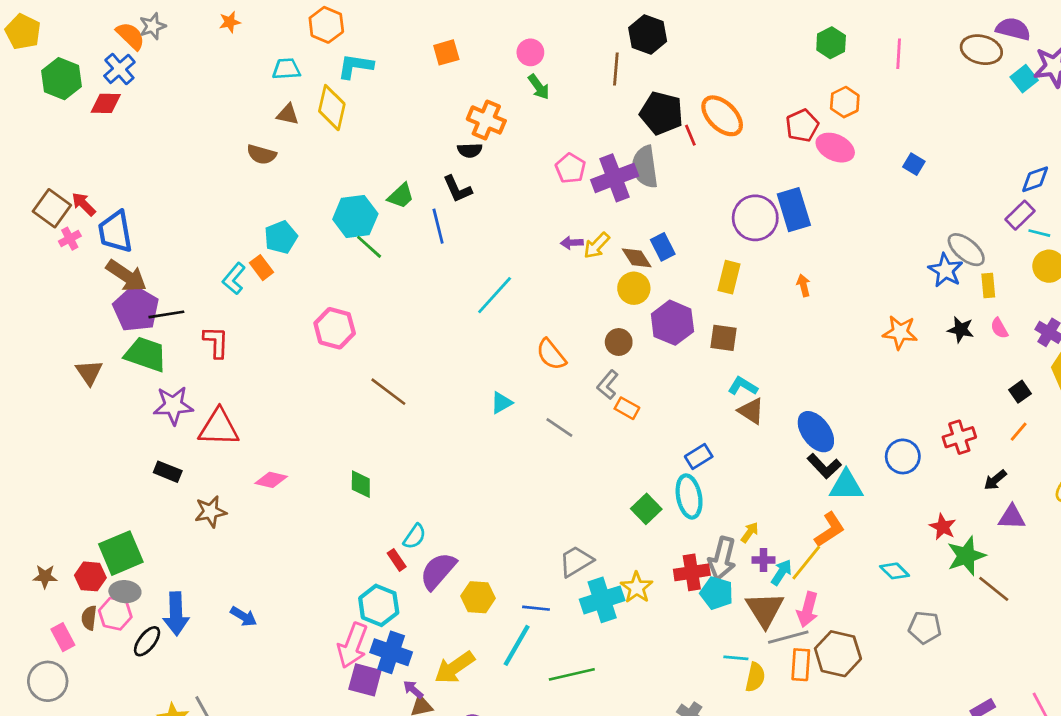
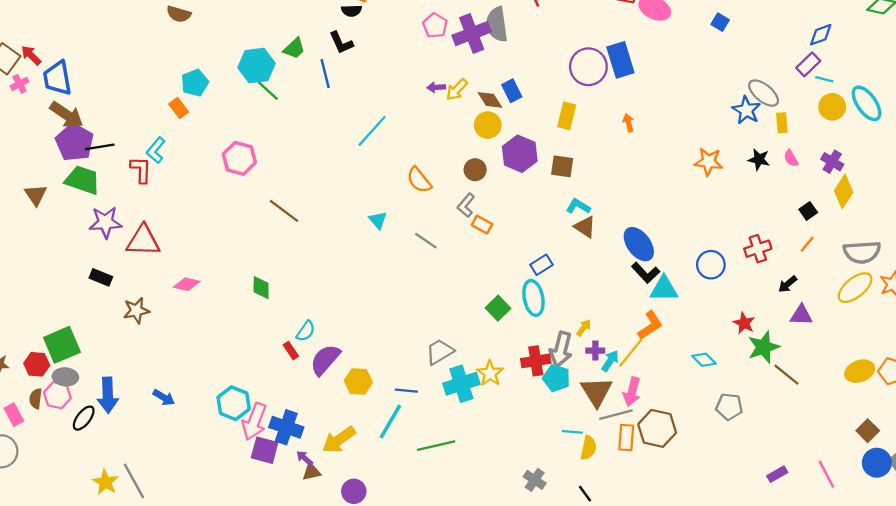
cyan L-shape: (234, 279) -> (156, 150), moved
cyan triangle: (501, 403) -> (378, 220), turned -42
cyan hexagon: (379, 605) -> (234, 403), moved

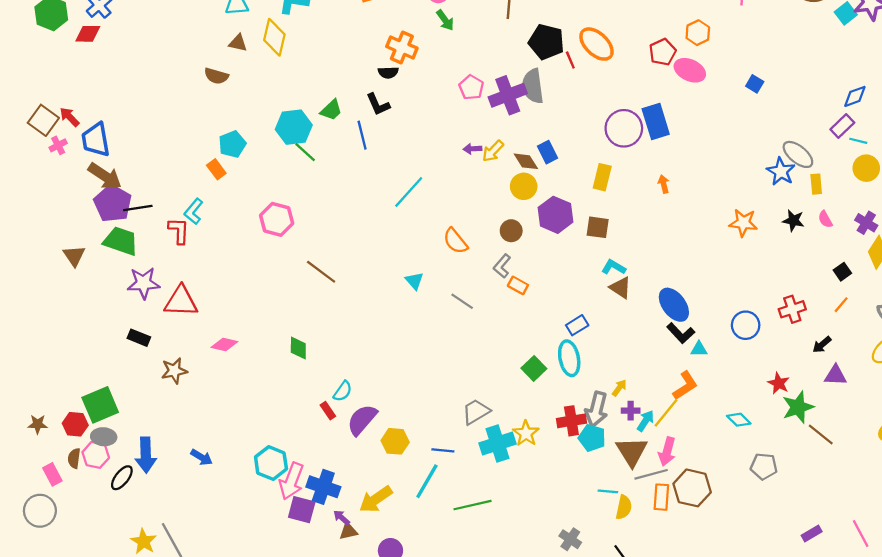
cyan triangle: (664, 289) -> (699, 349), size x0.6

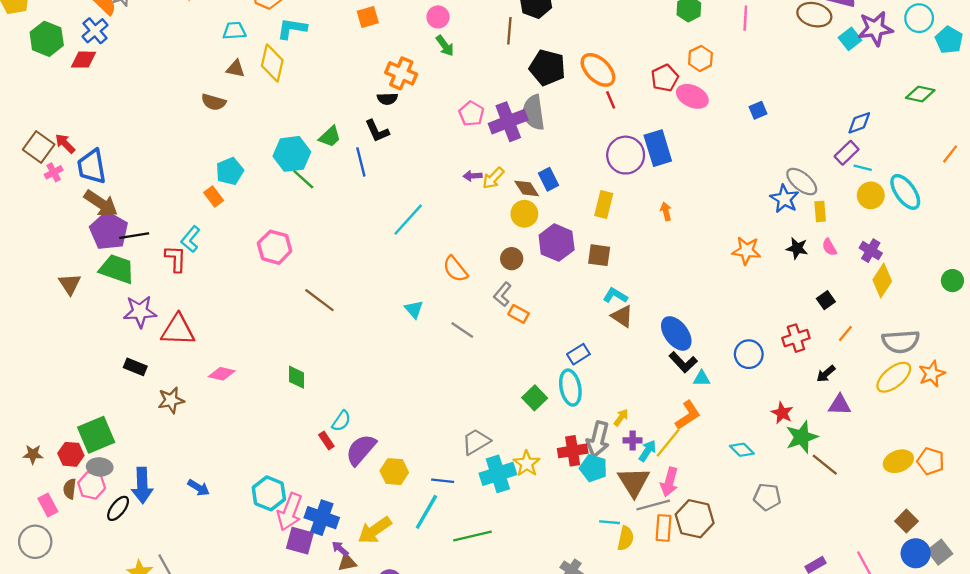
red line: (570, 60) -> (611, 100), moved
blue square: (755, 84) -> (758, 110), turned 36
black square: (842, 272) -> (826, 300), moved

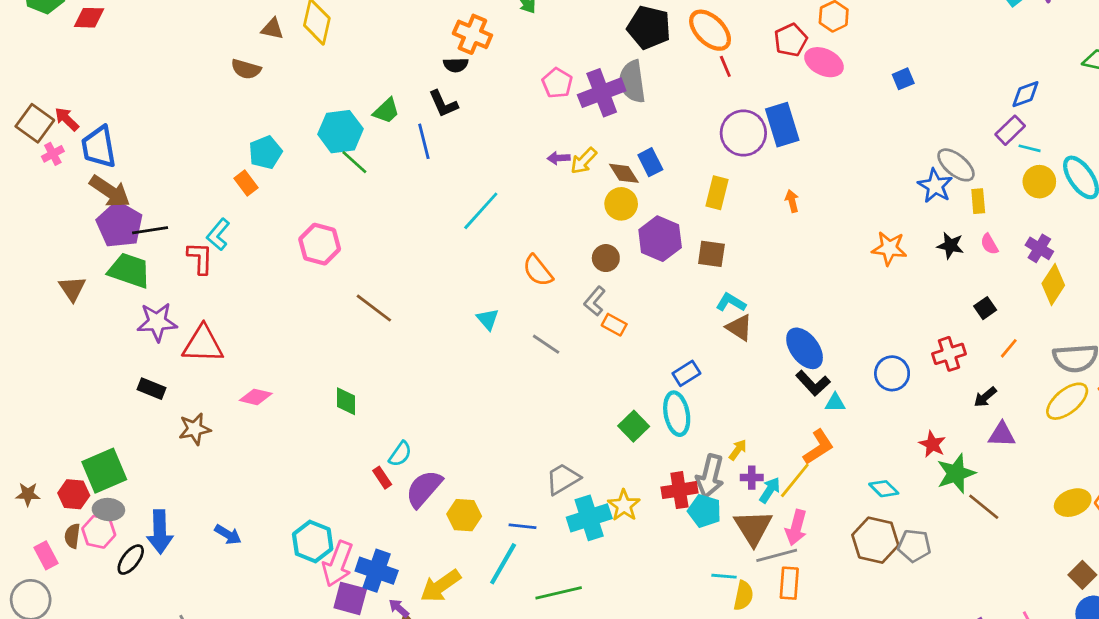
brown hexagon: (695, 519) -> (875, 540), moved

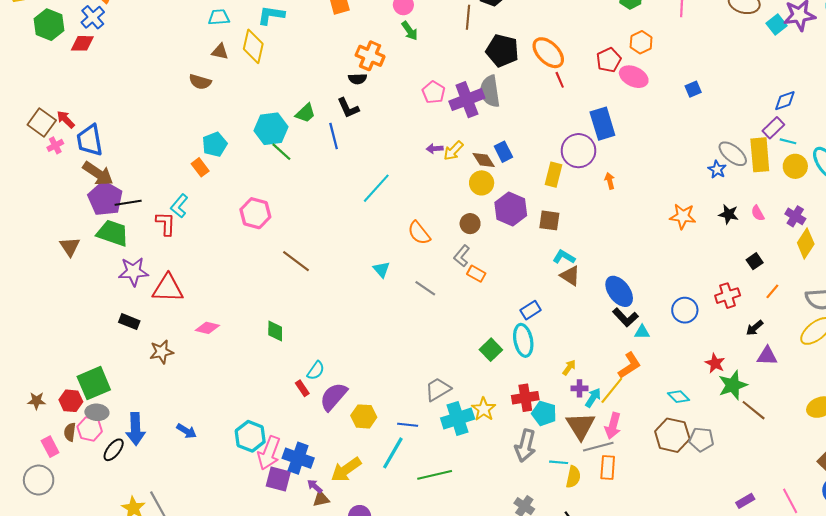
purple circle: (743, 133) -> (578, 151), moved
blue star: (935, 186) -> (717, 169), size x0.7
yellow rectangle: (978, 201) -> (760, 155), moved, size x1.8
gray arrow: (710, 476) -> (525, 446), moved

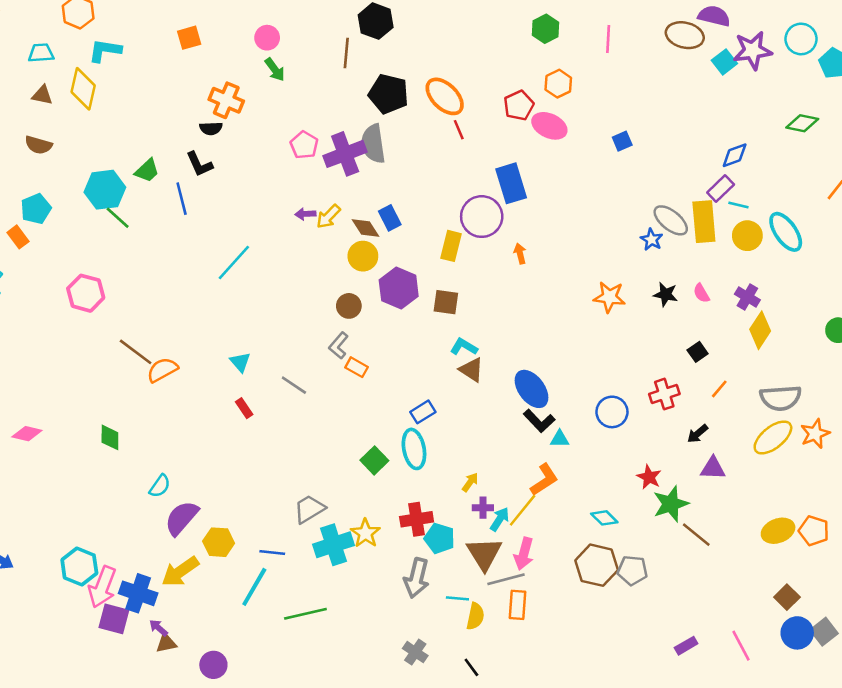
brown semicircle: (200, 82) -> (38, 145), moved
orange semicircle: (419, 233) -> (162, 370), moved, turned 100
red rectangle: (302, 388) -> (244, 408), moved
yellow arrow: (346, 470) -> (180, 572), moved

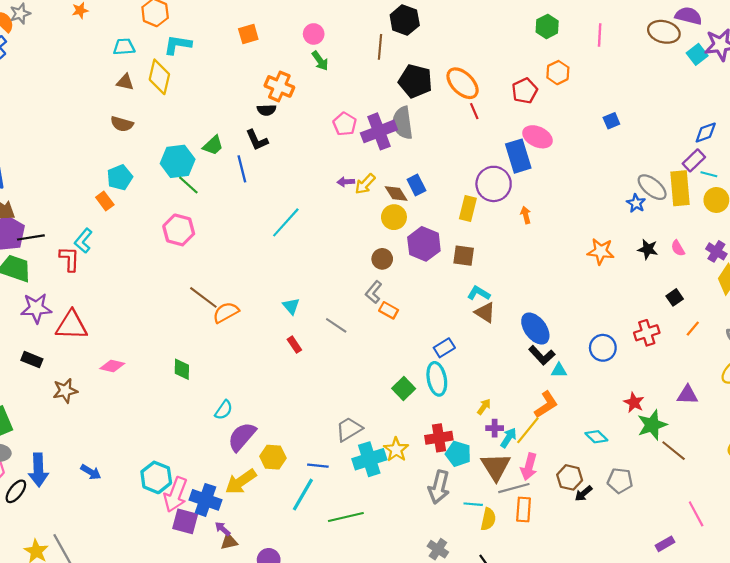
pink ellipse: (549, 126) -> (538, 137), moved
pink hexagon: (86, 293) -> (179, 230), moved
black arrow: (698, 434) -> (584, 493), moved
brown hexagon: (597, 565) -> (570, 477), moved, size x0.7
pink line: (741, 646) -> (696, 514), moved

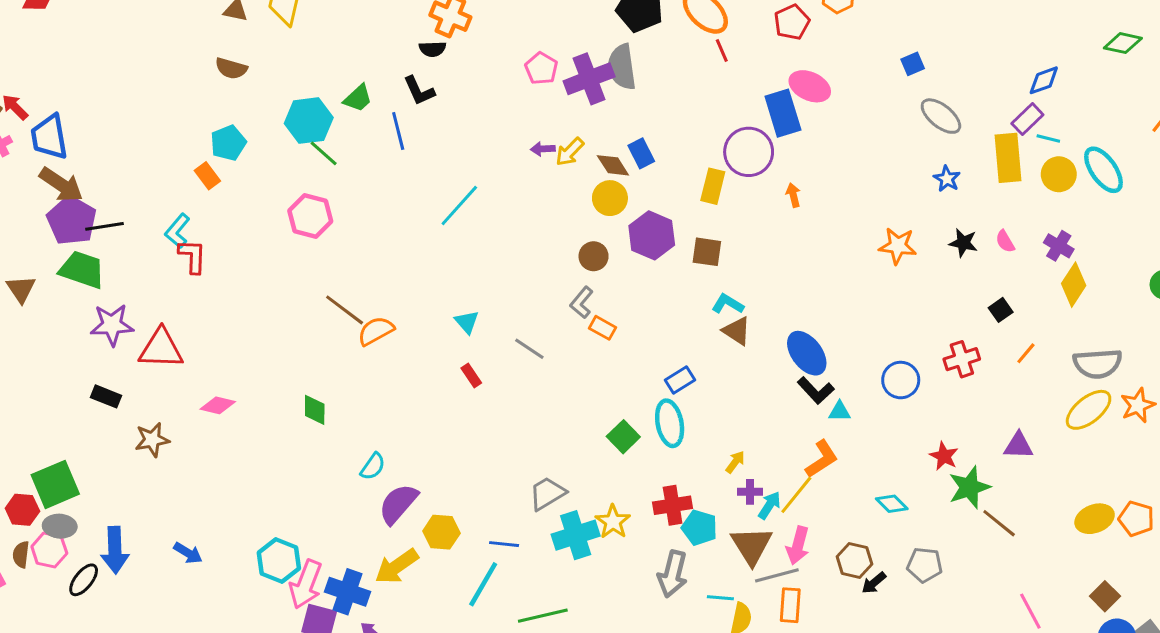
gray ellipse: (652, 187) -> (941, 116), moved
red L-shape: (69, 259) -> (192, 256), moved

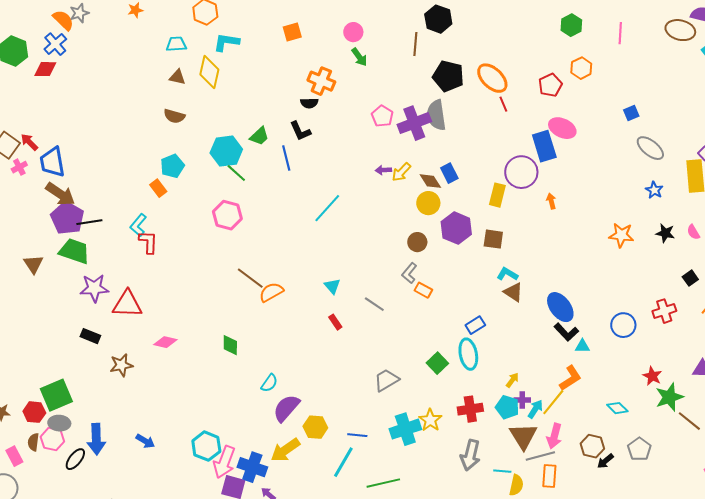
gray trapezoid: (547, 493) -> (386, 380), moved
cyan pentagon: (699, 528) -> (507, 407), moved
gray pentagon: (925, 565) -> (639, 449), turned 30

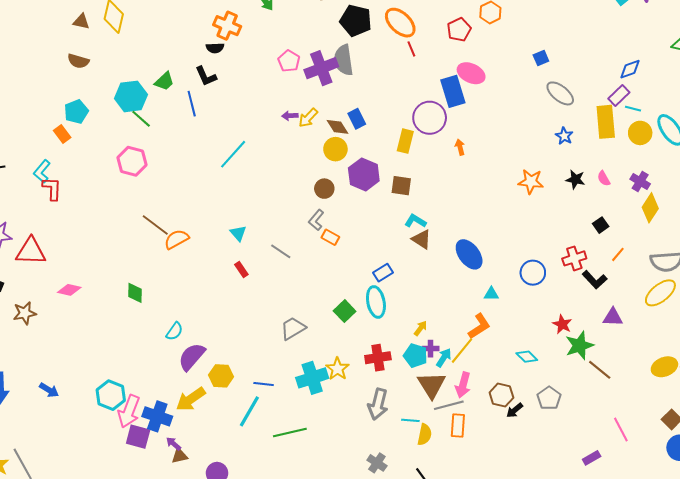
black L-shape: (566, 332) -> (595, 280), moved

